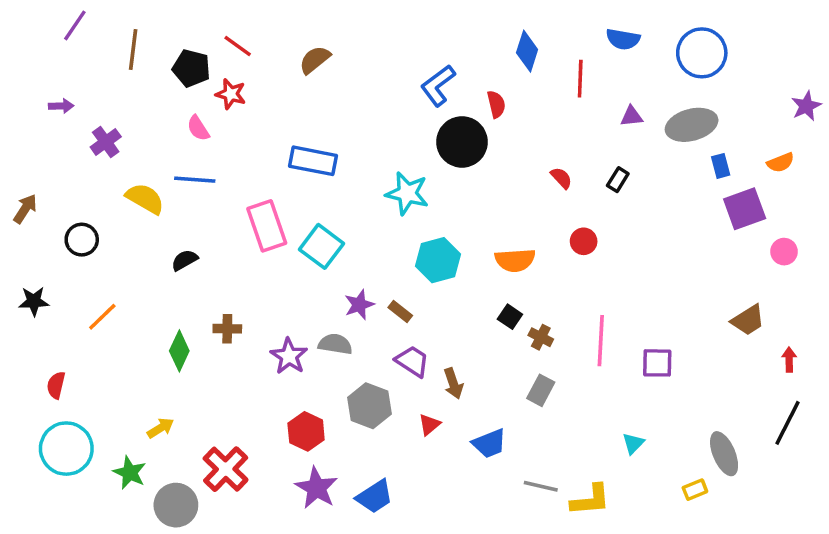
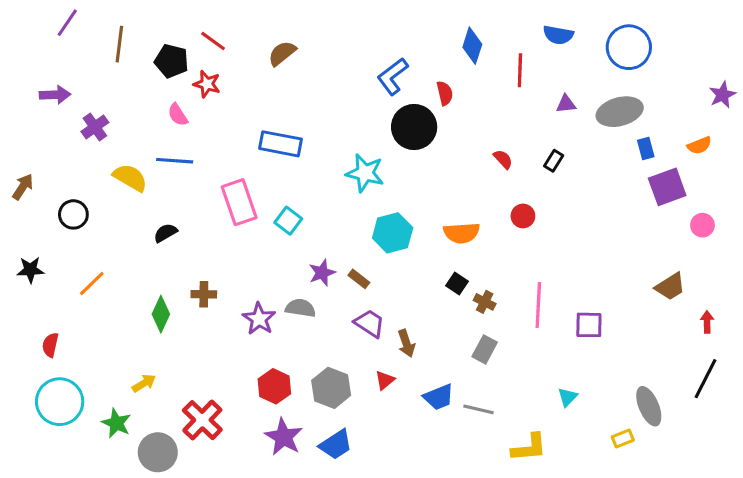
purple arrow: (61, 106) -> (55, 95), size x1.4
cyan square: (322, 246) -> (288, 221), size x0.7
gray hexagon: (369, 406) -> (331, 388), moved
gray line: (541, 486) -> (478, 409), moved

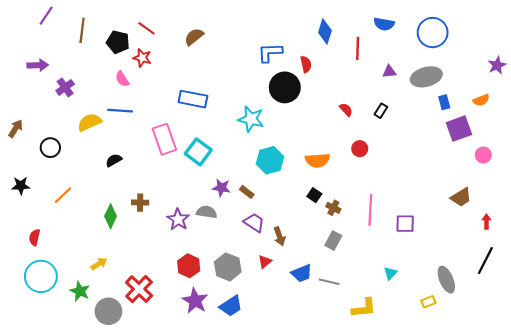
blue L-shape: (393, 76) -> (270, 53), turned 35
yellow semicircle: (130, 178) -> (89, 122), turned -55
cyan square: (288, 221) -> (198, 152), size x1.4
purple star: (322, 273) -> (221, 188), turned 30

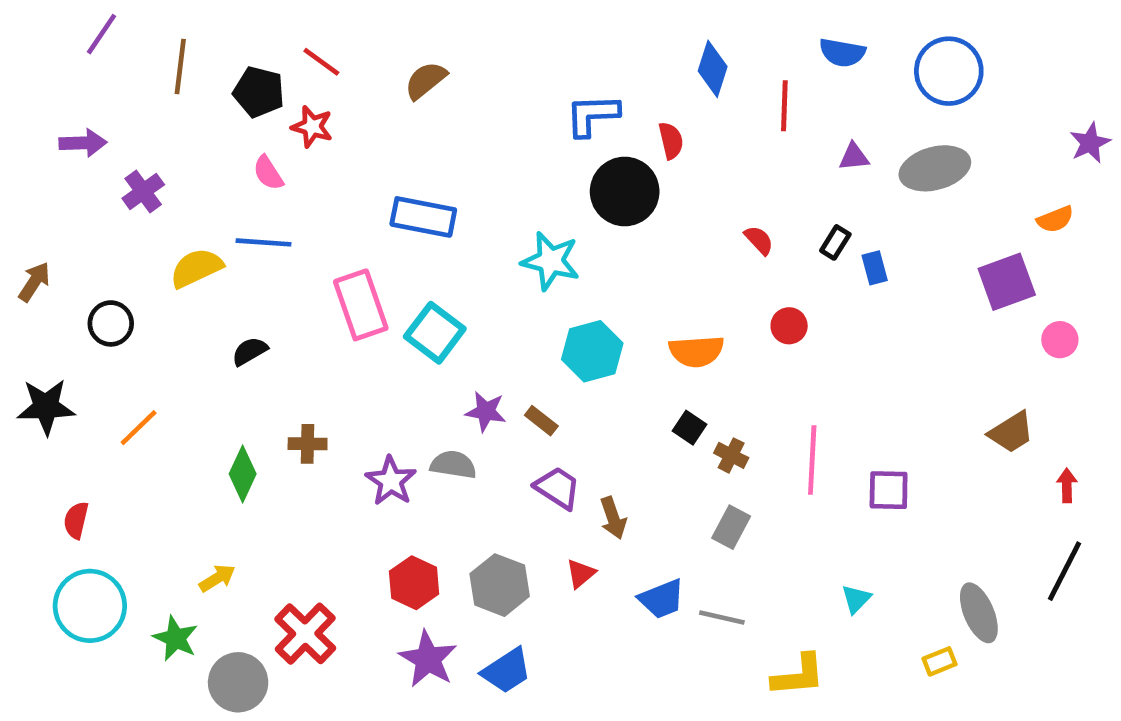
blue rectangle: (444, 102) -> (875, 268), moved
black star: (21, 186) -> (46, 407), size x1.4

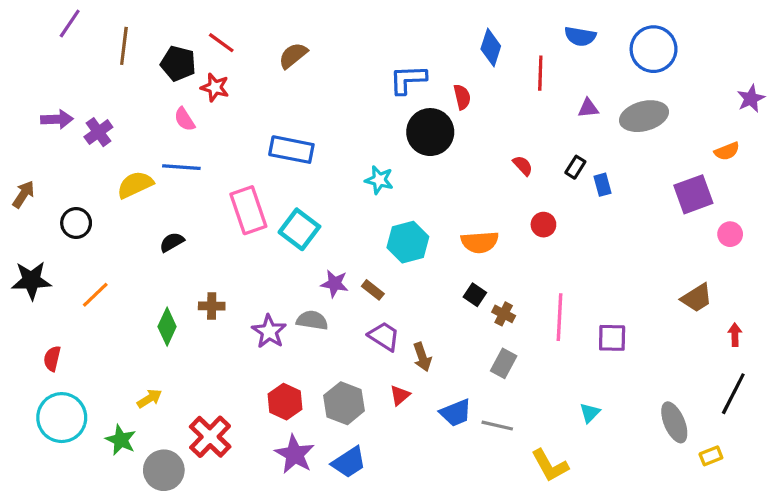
purple arrow: (83, 143) -> (57, 119), moved
cyan star: (551, 261) -> (379, 180), size x0.7
yellow rectangle: (940, 661) -> (711, 456), moved
yellow L-shape: (798, 675) -> (550, 465), turned 66

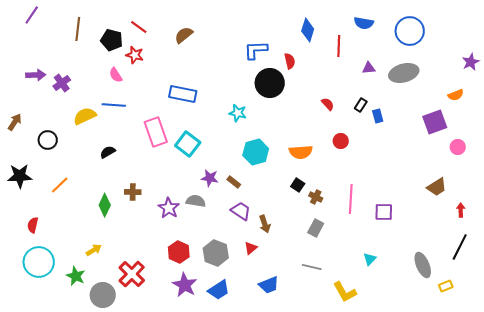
purple line: (70, 24) -> (32, 15), moved
blue trapezoid: (456, 413) -> (269, 285), moved

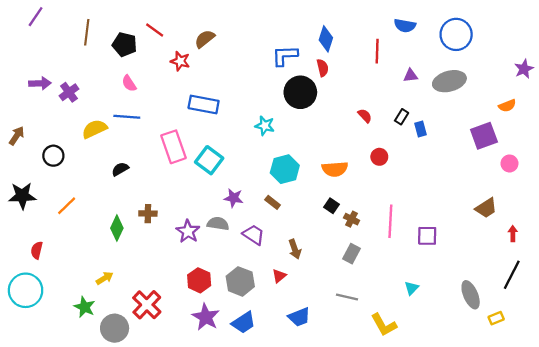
blue diamond: (308, 30) -> (326, 39), moved
red star: (135, 55) -> (180, 61), moved
brown rectangle: (234, 182) -> (273, 202), moved
purple trapezoid: (241, 211) -> (254, 235), moved
cyan circle: (39, 262) -> (26, 290), moved

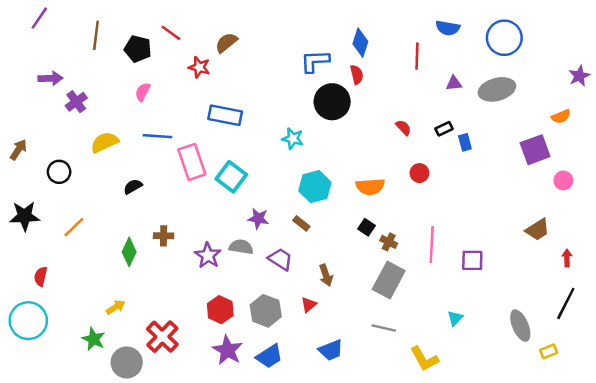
purple arrow: (40, 83) -> (50, 78), moved
pink semicircle: (129, 83) -> (143, 92), turned 60
blue line: (127, 117) -> (157, 136), moved
black rectangle: (402, 117) -> (444, 129), turned 32
gray rectangle: (352, 254) -> (389, 280), size x1.6

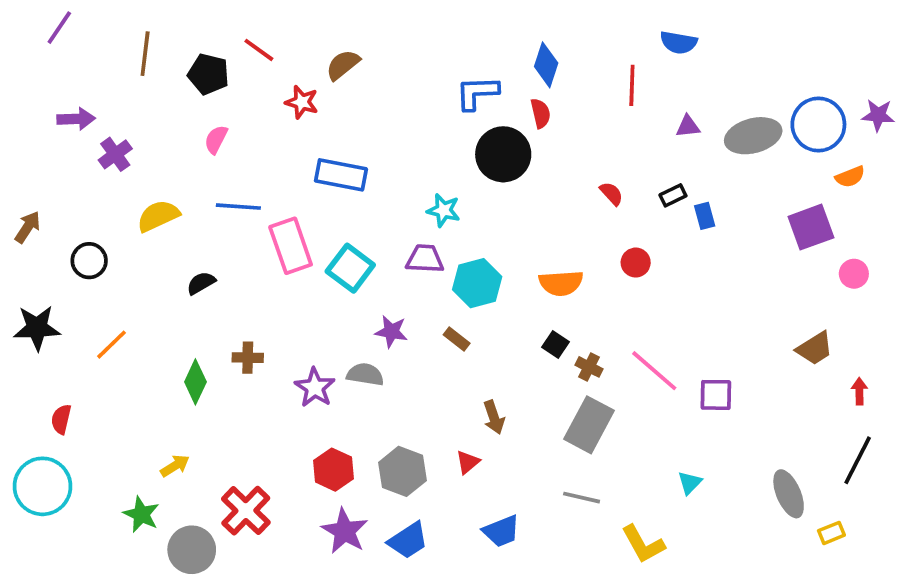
blue circle: (504, 38) -> (818, 124), moved
purple star: (579, 76) -> (878, 115), turned 30
pink line: (432, 244) -> (654, 371), turned -52
purple trapezoid: (280, 259) -> (425, 259), moved, turned -30

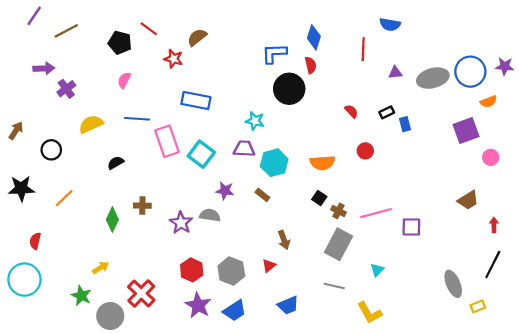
brown line: (145, 54) -> (66, 31), moved, turned 55
pink line: (654, 371) -> (376, 213), turned -56
cyan triangle: (690, 483) -> (377, 270), moved

